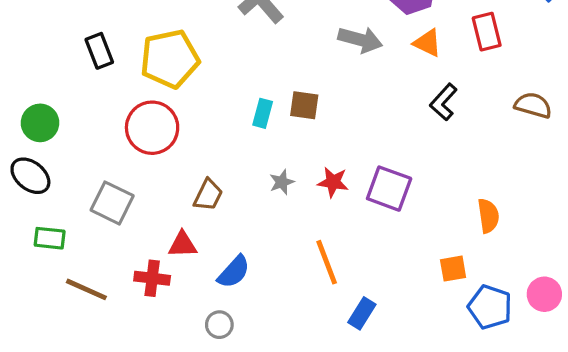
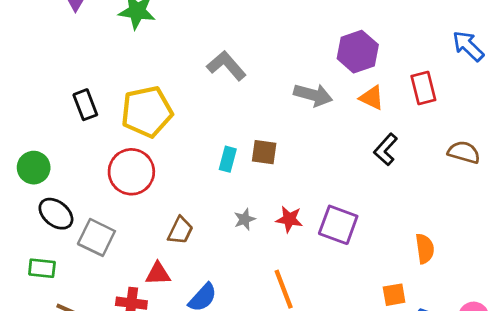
black ellipse: (30, 176) -> (56, 214), moved

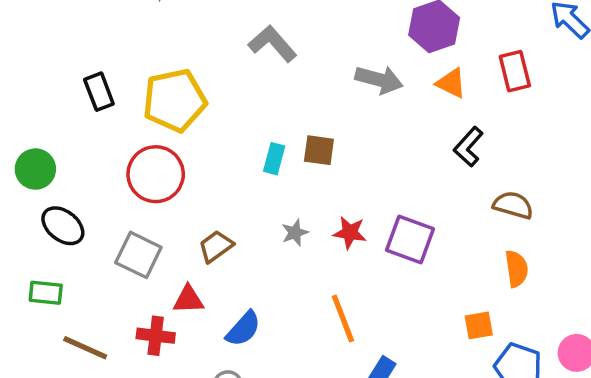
brown semicircle: (464, 152) -> (513, 205), moved
brown trapezoid: (180, 230) -> (216, 246), turned -152
gray square: (96, 237) -> (138, 255), moved

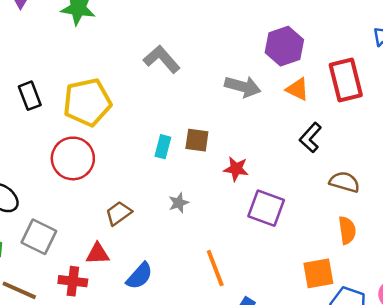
red rectangle: (515, 71) -> (346, 80), size x1.4
red star: (350, 233) -> (236, 169), moved
gray square: (138, 255) -> (39, 237), moved
orange square: (479, 325) -> (318, 273), size x1.4

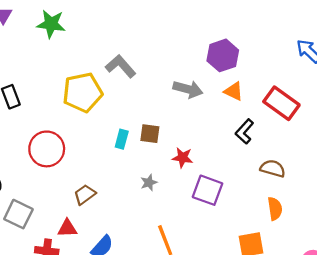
red rectangle: (346, 80) -> (281, 103), moved, turned -40
yellow pentagon: (87, 102) -> (83, 92), moved
gray star: (179, 203) -> (149, 183), moved

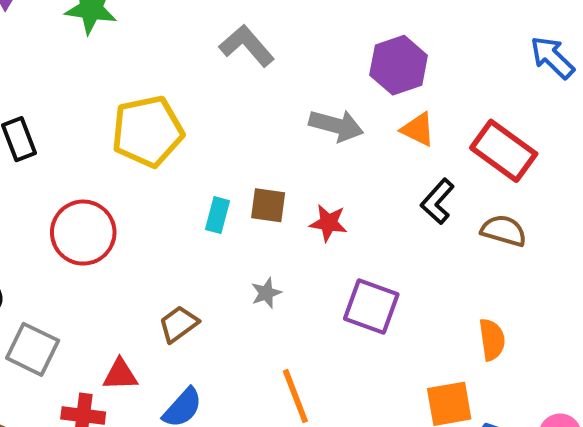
gray L-shape: (121, 66) -> (247, 46), moved
red star: (183, 158) -> (328, 223), moved
brown semicircle: (273, 168) -> (504, 231), moved
brown trapezoid: (85, 195) -> (179, 324), moved

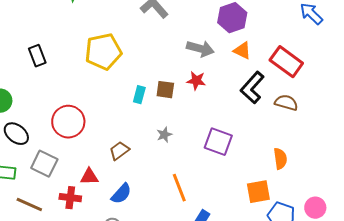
black L-shape: (437, 201) -> (252, 88), size x1.4
red star: (328, 223) -> (196, 81), moved
red circle: (83, 233) -> (68, 122), moved

